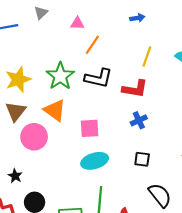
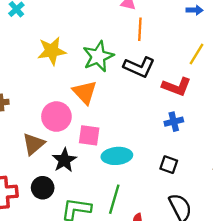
orange line: (92, 45) -> (140, 29), turned -42
brown triangle: (16, 111) -> (34, 144), moved
pink square: (90, 128) -> (89, 135), moved
black star: (15, 176) -> (64, 160), moved, size x1.5

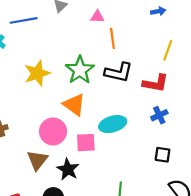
cyan ellipse: (117, 156) -> (113, 124), moved

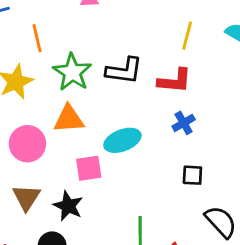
orange line: (112, 38) -> (37, 38), moved
orange triangle: (74, 105) -> (69, 119), turned -35
pink circle: (53, 131) -> (27, 144), moved

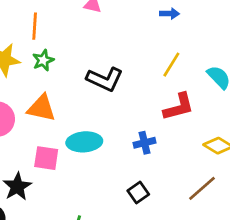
green star: (72, 72) -> (43, 60), moved, size x0.6
red L-shape: (175, 81) -> (179, 107), moved, turned -36
black square: (192, 175) -> (138, 193), turned 35

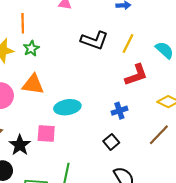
black L-shape: (105, 79) -> (94, 40), moved
blue cross: (144, 143) -> (119, 111), moved
pink square: (46, 158) -> (46, 133), moved

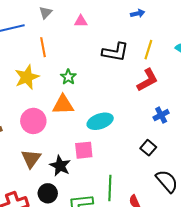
green star: (31, 48) -> (68, 77), moved
red L-shape: (136, 75) -> (147, 80), moved
blue cross: (119, 111) -> (161, 115), moved

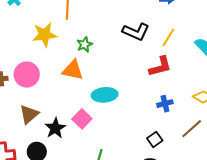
pink circle: (33, 121) -> (27, 75), moved
black square: (148, 148) -> (155, 139), moved
pink square: (84, 150) -> (82, 119), turned 36

